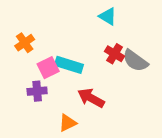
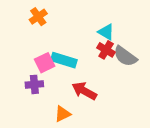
cyan triangle: (108, 16) -> (106, 32), moved
orange cross: (25, 43) -> (38, 17), moved

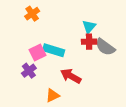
cyan triangle: (106, 32) -> (89, 27), turned 40
red cross: (106, 50) -> (89, 42), turned -32
purple cross: (34, 84) -> (29, 71), turned -32

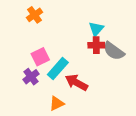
cyan rectangle: (54, 50) -> (58, 68), moved, turned -66

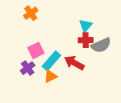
gray semicircle: (114, 51) -> (101, 45), turned -60
red arrow: (76, 82) -> (74, 63), moved
orange triangle: (57, 103) -> (50, 76), moved

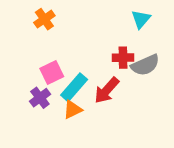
cyan triangle: (86, 26) -> (141, 19), moved
red arrow: (74, 63) -> (107, 90), turned -78

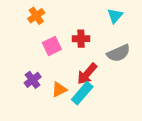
red cross: (123, 58) -> (81, 39), moved
pink square: (52, 73) -> (52, 46), moved
cyan rectangle: (74, 87) -> (82, 93), moved

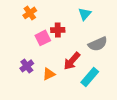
cyan triangle: (115, 16) -> (85, 14), moved
red cross: (81, 39) -> (58, 30), moved
cyan rectangle: (82, 93) -> (90, 77), moved

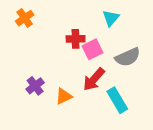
orange cross: (30, 13) -> (25, 18), moved
pink square: (43, 38) -> (92, 49), moved
cyan rectangle: (90, 77) -> (117, 100), turned -72

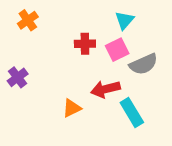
pink square: (92, 49) -> (117, 50), moved
red arrow: (94, 79) -> (105, 89), turned 35
purple cross: (35, 86) -> (18, 77), moved

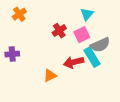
red cross: (85, 44) -> (59, 31), turned -32
purple cross: (18, 77) -> (12, 54), turned 32
cyan rectangle: (132, 113) -> (92, 57), moved

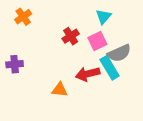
orange triangle: (50, 76) -> (60, 90), turned 32

